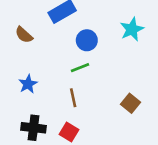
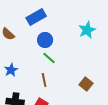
blue circle: (87, 40) -> (45, 40), moved
green line: (80, 68) -> (49, 58), turned 64

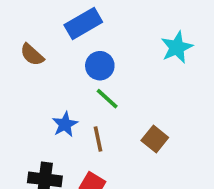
blue star: (11, 70) -> (65, 124), moved
brown square: (86, 84) -> (155, 139), moved

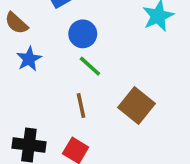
blue star: (65, 124) -> (29, 59), moved
brown square: (155, 139) -> (137, 106), size x1.4

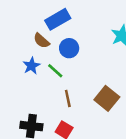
brown semicircle: (16, 23) -> (41, 41), moved
green line: (90, 66) -> (55, 71), moved

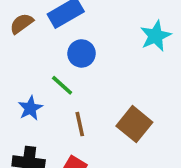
brown semicircle: (41, 41) -> (22, 23), moved, turned 102
blue star: (31, 66) -> (30, 108), moved

